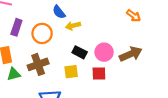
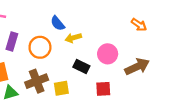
pink circle: (104, 52) -> (108, 54), moved
yellow square: (71, 72) -> (61, 88), moved

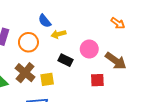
brown arrow: (137, 67) -> (116, 61), turned 60
brown cross: (37, 81) -> (25, 73), turned -30
red square: (103, 89) -> (97, 80), moved

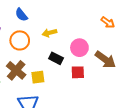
blue semicircle: (45, 21) -> (21, 15), moved
red square: (97, 80) -> (78, 72), moved

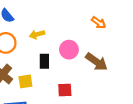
black rectangle: (56, 58) -> (44, 61), turned 64
red square: (78, 72) -> (65, 90), moved

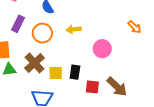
black rectangle: (44, 61) -> (75, 72), moved
brown arrow: (97, 62) -> (117, 87), moved

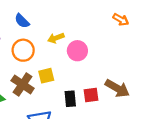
pink circle: (102, 49) -> (77, 51), moved
black rectangle: (75, 72) -> (70, 99), moved
yellow square: (56, 73) -> (46, 76), moved

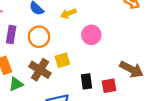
yellow arrow: (56, 38) -> (68, 14), moved
red square: (91, 95) -> (109, 86), moved

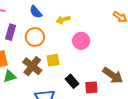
black rectangle: (87, 81) -> (72, 81), turned -40

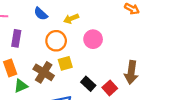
orange circle: (35, 37) -> (56, 41), moved
brown arrow: (113, 75) -> (131, 72), turned 70
red square: (91, 87) -> (110, 88), turned -32

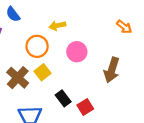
blue semicircle: (41, 14) -> (13, 14), moved
yellow square: (65, 63) -> (42, 72), turned -32
brown arrow: (131, 72) -> (112, 70), moved

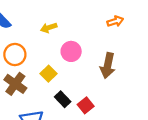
orange arrow: (124, 27) -> (115, 21), turned -49
orange circle: (37, 46) -> (15, 55), moved
yellow square: (42, 72) -> (48, 74), moved

